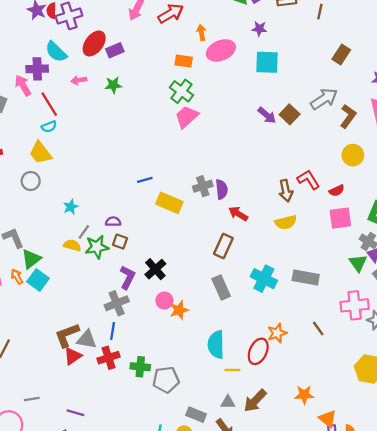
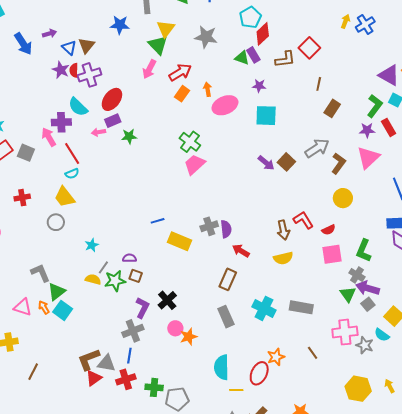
brown line: (320, 12) -> (319, 84), moved
purple rectangle: (115, 50) -> (113, 121), moved
orange rectangle: (184, 61) -> (182, 94), moved, turned -63

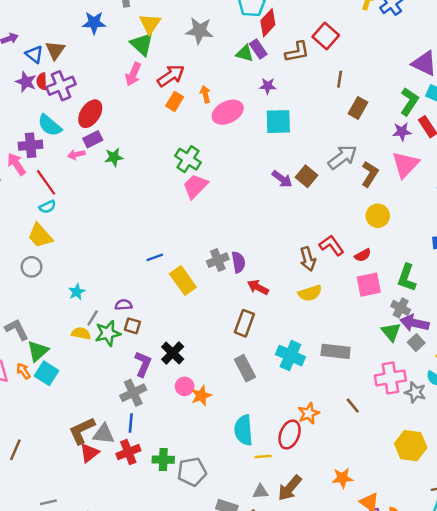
yellow rectangle: (180, 241) -> (183, 281), turned 35

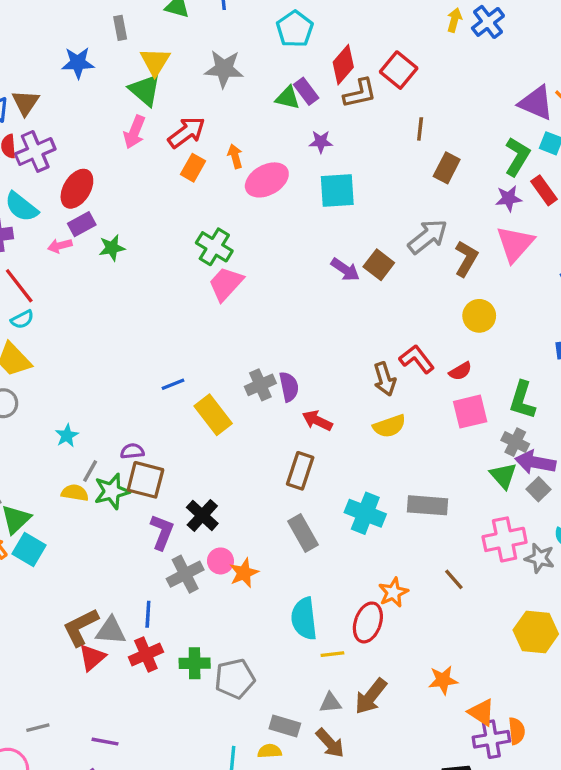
red diamond: (268, 23) -> (343, 65), moved
brown square: (132, 326) -> (145, 480), size x1.6
gray cross: (133, 393) -> (185, 574), moved

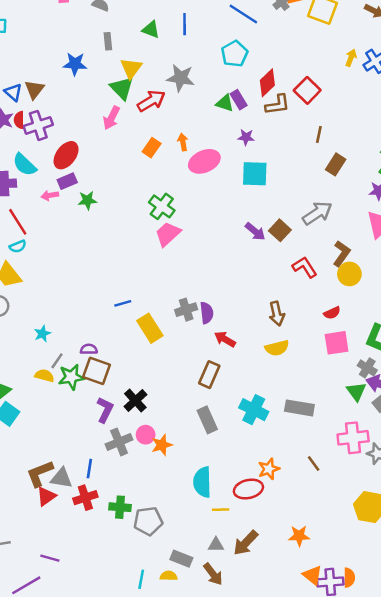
red arrow: (187, 132) -> (151, 101), moved
brown L-shape: (466, 259) -> (342, 254), moved
red L-shape: (417, 359) -> (305, 267), moved
red ellipse: (368, 622) -> (248, 489), turned 52
orange triangle: (481, 712) -> (313, 575), moved

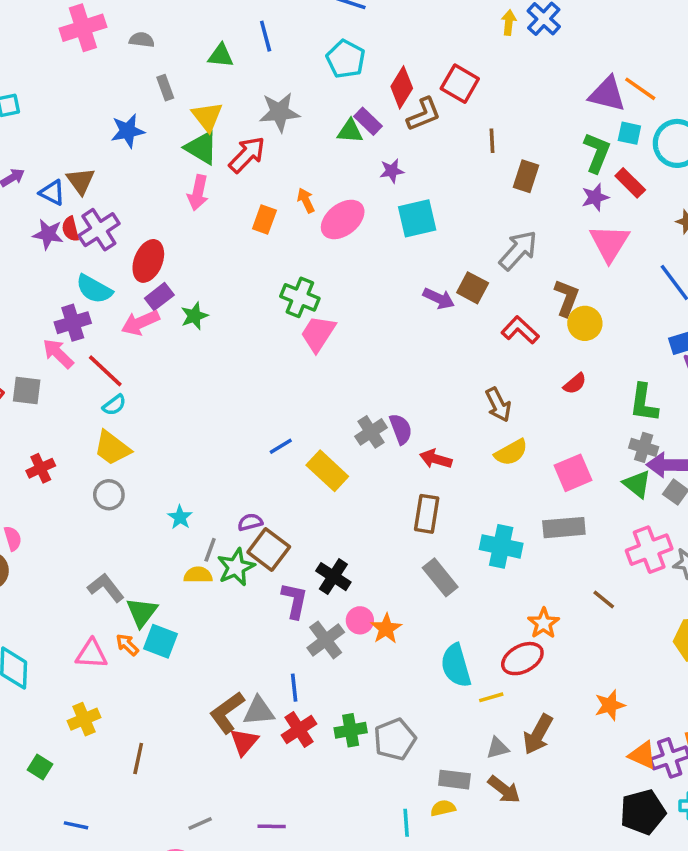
pink arrow: (50, 195) -> (140, 323), size x1.5
pink square: (337, 343) -> (573, 473), moved
brown square: (96, 371) -> (269, 549), turned 32

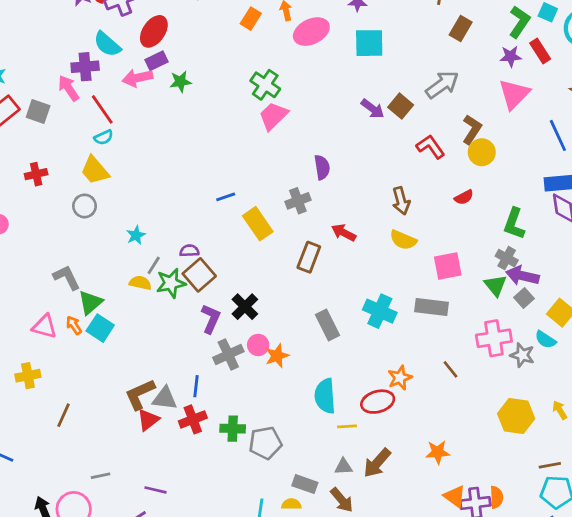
purple semicircle: (401, 429) -> (322, 167), moved
yellow semicircle: (511, 452) -> (403, 240), turned 40
brown rectangle: (427, 514) -> (309, 257), moved

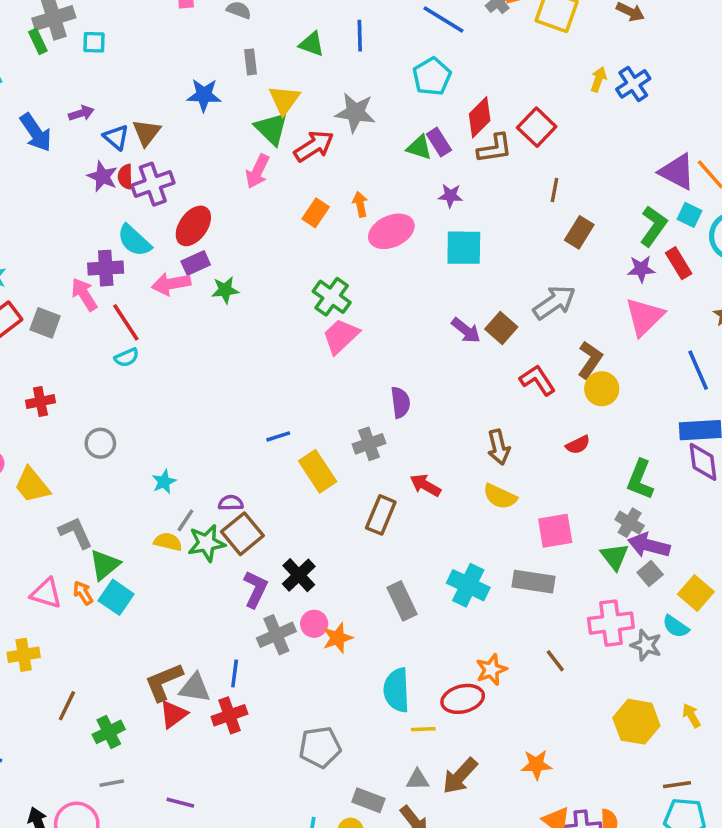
yellow trapezoid: (95, 170) -> (32, 485), moved
green cross: (233, 429) -> (109, 732), moved, turned -30

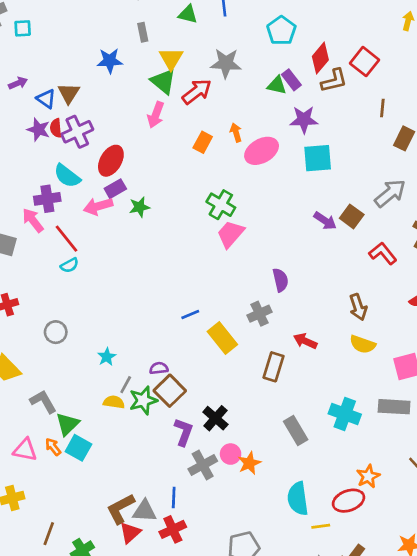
purple star: (450, 196) -> (304, 120), size x1.5

